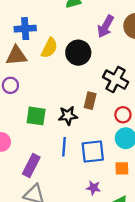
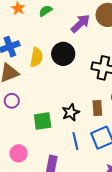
purple arrow: (106, 26) -> (80, 23), turned -145
brown rectangle: (90, 101) -> (97, 108), moved

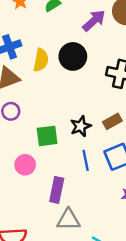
brown rectangle: (97, 108) -> (112, 121), turned 63
pink circle: (18, 153) -> (25, 165), moved

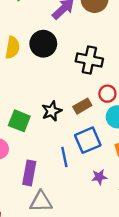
green square: (47, 136) -> (19, 121), turned 30
blue line: (86, 160) -> (64, 157), moved

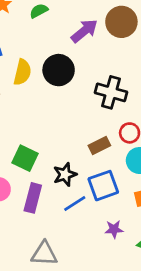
black star: (52, 111) -> (65, 174), moved
blue line: (64, 157) -> (75, 203), turned 66
purple rectangle: (29, 173) -> (33, 198), moved

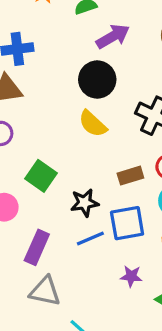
purple arrow: (84, 31) -> (113, 36), moved
yellow semicircle: (22, 72) -> (93, 124), moved, turned 110
purple rectangle: (33, 198) -> (37, 247), moved

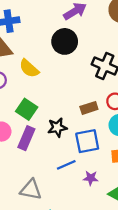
yellow semicircle: (93, 124) -> (29, 68), moved
blue line: (90, 238) -> (66, 165), moved
purple rectangle: (37, 247) -> (26, 138), moved

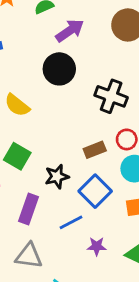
purple rectangle: (26, 138) -> (29, 209), moved
blue square: (87, 141) -> (95, 191), turned -30
purple star: (91, 178) -> (97, 246), moved

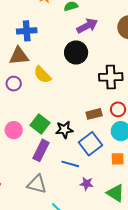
black cross: (111, 96) -> (111, 77), turned -30
green square: (17, 156) -> (40, 124), moved
blue line: (71, 222) -> (70, 164), turned 36

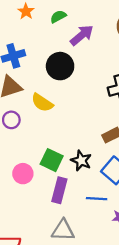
black circle: (76, 52) -> (60, 66), moved
black star: (64, 130) -> (81, 161), turned -30

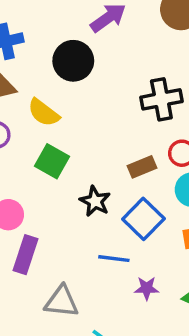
green square: (52, 160) -> (52, 161), moved
purple rectangle: (59, 190) -> (25, 255), moved

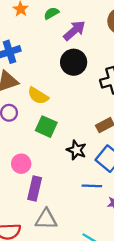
black circle: (73, 61) -> (74, 62), moved
gray triangle: (62, 302) -> (46, 219), moved

